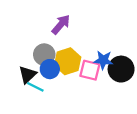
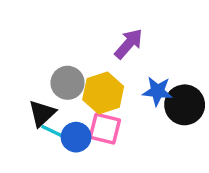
purple arrow: (61, 24) -> (129, 44), moved
blue circle: (50, 69) -> (76, 137), moved
pink square: (90, 70) -> (105, 129), moved

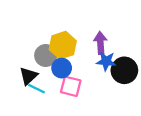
purple arrow: (129, 44) -> (100, 43), moved, turned -45
yellow hexagon: (103, 93) -> (63, 45), moved
blue circle: (76, 137) -> (62, 68), moved

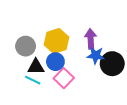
gray circle: (46, 56) -> (26, 46), moved
black triangle: (29, 76) -> (36, 67), moved, turned 42
pink square: (71, 86) -> (64, 78), turned 30

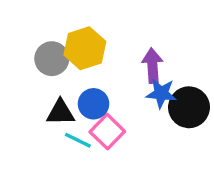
yellow hexagon: (56, 41) -> (85, 48), moved
gray circle: (26, 46) -> (52, 59), moved
cyan line: (33, 80) -> (78, 140), moved

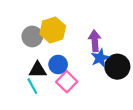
blue star: (161, 93) -> (100, 58), turned -30
cyan line: (78, 140) -> (32, 86), moved, turned 35

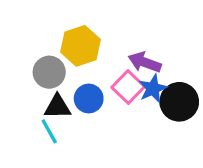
gray circle: (32, 36) -> (49, 72), moved
purple arrow: (95, 41) -> (145, 62), turned -66
pink square: (67, 82) -> (128, 87), moved

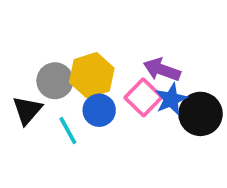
yellow hexagon: (80, 46) -> (92, 75), moved
black triangle: (57, 107) -> (27, 110), moved, turned -48
cyan line: (49, 131) -> (68, 131), moved

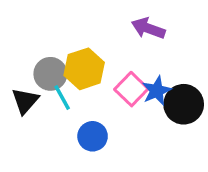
purple arrow: (162, 70) -> (148, 28), moved
blue circle: (99, 110) -> (93, 136), moved
cyan line: (68, 131) -> (62, 97), moved

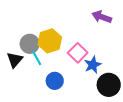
purple arrow: (148, 28) -> (102, 17), moved
blue star: (157, 91) -> (93, 65), moved
black circle: (184, 104) -> (109, 85), moved

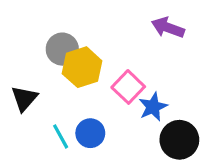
gray circle: (30, 44) -> (62, 49), moved
cyan line: (37, 58) -> (61, 136), moved

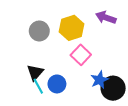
yellow hexagon: (82, 67) -> (71, 28), moved
black triangle: (24, 99) -> (35, 73), moved
blue star: (153, 107) -> (100, 80), moved

